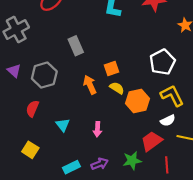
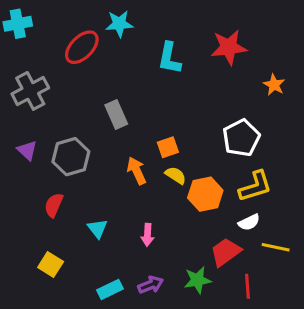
yellow L-shape: (172, 96) -> (255, 186), turned 100

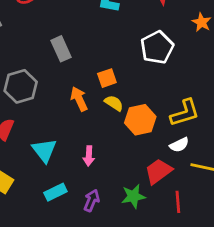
white pentagon: (241, 138) -> (157, 47), moved
cyan triangle: (97, 229) -> (44, 150), size x1.4
purple arrow: (151, 285) -> (92, 200), turned -45
cyan rectangle: (110, 289) -> (55, 192), moved

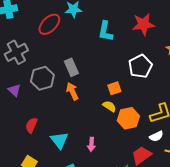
orange square: (107, 78) -> (114, 88), moved
gray hexagon: (21, 86) -> (42, 78), moved
orange arrow: (79, 99) -> (72, 91), moved

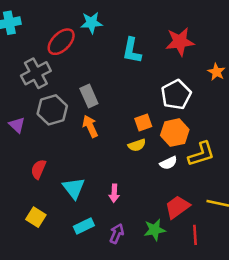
gray cross: (16, 52) -> (36, 73), moved
yellow semicircle: (109, 106) -> (137, 145), turned 128
orange hexagon: (128, 118) -> (175, 133), moved
white semicircle: (156, 136) -> (168, 163), moved

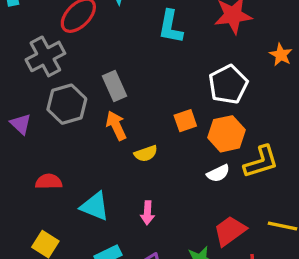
yellow semicircle: (137, 145) -> (146, 154), moved
red semicircle: (38, 169) -> (49, 182), turned 66
cyan triangle: (74, 188) -> (95, 206), turned -30

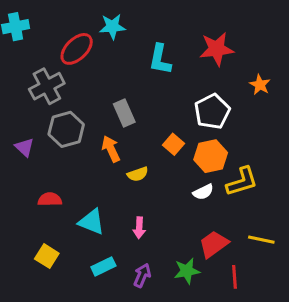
gray rectangle: (115, 86) -> (124, 113), moved
orange square: (185, 121) -> (173, 144), turned -30

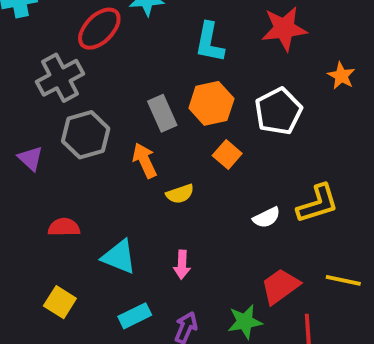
orange hexagon: (211, 156) -> (211, 103), moved

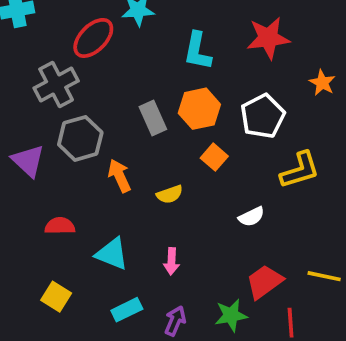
purple triangle: (30, 158) -> (28, 161), size x1.4
orange arrow: (145, 160) -> (119, 176), moved
yellow L-shape: (318, 204) -> (300, 170), moved

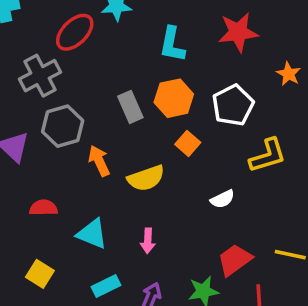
yellow semicircle: (170, 194) -> (146, 178), size x1.5

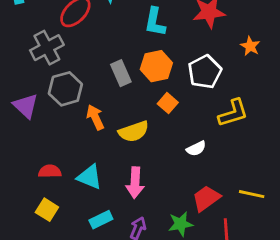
red semicircle: (43, 208) -> (50, 171), moved
pink arrow: (148, 241) -> (135, 183), size x1.5

